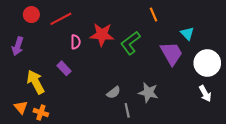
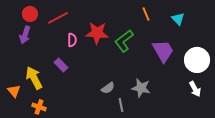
cyan triangle: (187, 34) -> (178, 19), moved
purple arrow: (18, 46) -> (25, 35), moved
orange triangle: (21, 107) -> (14, 91), moved

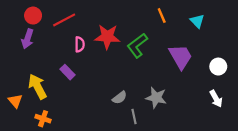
white circle: (197, 60) -> (218, 67), size x0.6

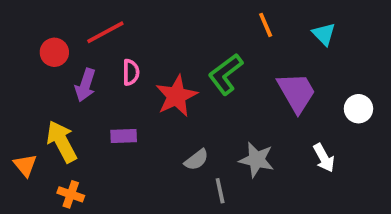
red circle: (33, 16) -> (54, 52), moved
red star: (107, 37) -> (176, 96), moved, turned -30
purple arrow: (27, 39) -> (85, 85), moved
purple rectangle: (67, 72) -> (124, 136), moved, turned -48
white arrow: (216, 99) -> (324, 158), moved

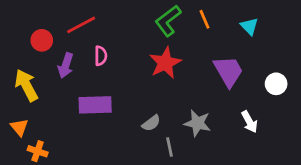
green L-shape: (226, 74) -> (168, 21), moved
red star: (176, 96) -> (165, 63), moved
purple rectangle: (124, 136) -> (95, 105), size x1.6
yellow arrow: (62, 142) -> (26, 85), moved
orange cross: (71, 194) -> (38, 151), moved

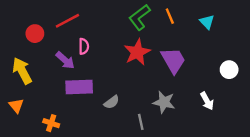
purple arrow: (66, 66) -> (65, 60), moved, turned -66
purple trapezoid: (228, 71) -> (173, 60), moved
gray semicircle: (151, 123) -> (112, 102), moved
orange cross: (38, 151) -> (51, 123), moved

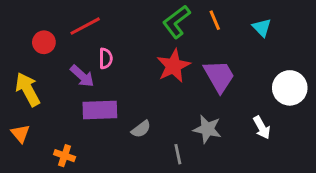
white circle: (229, 70) -> (290, 88), size x1.5

